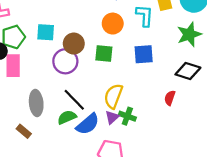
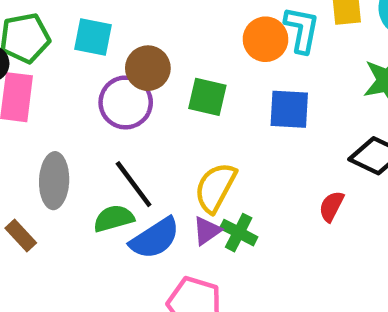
orange circle: (113, 24) -> (266, 39), moved

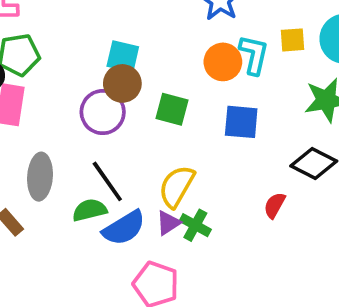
cyan square: (93, 37) -> (123, 57), moved

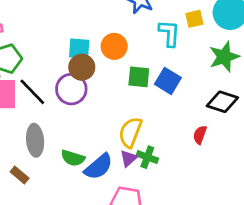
orange circle: (223, 62) -> (114, 46), moved
green square: (172, 109) -> (139, 77), moved
blue square: (241, 122) -> (168, 81), turned 35
black line: (107, 181) -> (32, 92), moved
green semicircle: (90, 210) -> (73, 158), turned -140

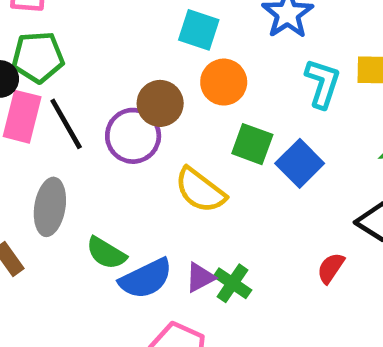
cyan square: (79, 49) -> (199, 30), moved
yellow semicircle: (130, 132) -> (200, 190), moved, turned -88

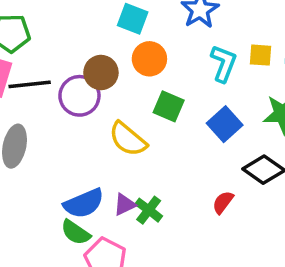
black line: (66, 124) -> (30, 84), turned -69
blue square: (300, 163) -> (225, 124), moved
green semicircle: (106, 253) -> (76, 232), moved

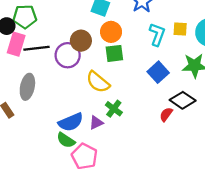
green square: (169, 106) -> (114, 53), moved, turned -30
red semicircle: (223, 202) -> (166, 114), moved
green cross: (149, 210) -> (114, 109), moved

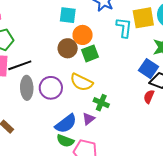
yellow square: (180, 29) -> (143, 18), size x1.6
brown circle: (81, 41) -> (68, 48), moved
purple circle: (68, 55) -> (51, 88), moved
blue square: (158, 72) -> (149, 69), moved
gray ellipse: (27, 87) -> (27, 88), moved

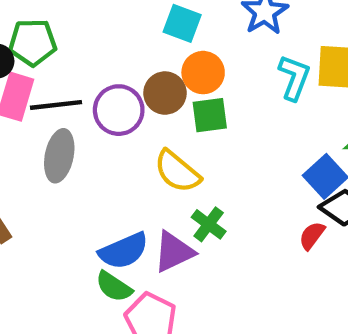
purple circle: (51, 88) -> (119, 110), moved
purple triangle: (89, 119) -> (174, 252), size x1.5

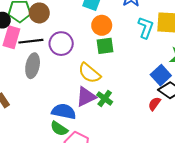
brown circle: (165, 93) -> (39, 13), moved
blue semicircle: (124, 251) -> (64, 111), turned -145
purple triangle: (174, 252) -> (86, 97), moved

